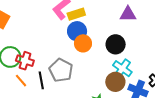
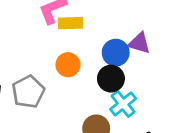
blue circle: (77, 31) -> (116, 53), moved
cyan cross: (122, 69) -> (123, 104), moved

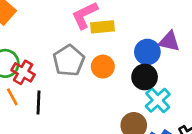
gray pentagon: (28, 92) -> (69, 61), moved

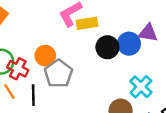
gray pentagon: (69, 61) -> (58, 74), moved
orange circle: (103, 67) -> (45, 56), moved
black circle: (145, 77) -> (107, 47), moved

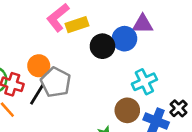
cyan cross: (141, 87) -> (144, 82), turned 30
black line: (33, 95) -> (37, 94), moved, turned 42

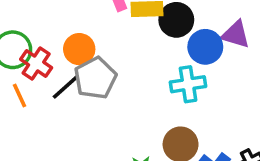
black circle: (102, 46) -> (176, 20), moved
cyan cross: (144, 82) -> (188, 84), moved

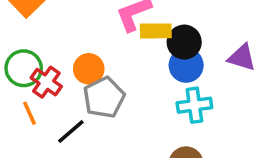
blue circle: (205, 47) -> (186, 65), moved
black line: (66, 87) -> (71, 131), moved

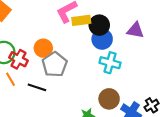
cyan cross: (194, 105) -> (110, 63), turned 30
black line: (71, 131) -> (37, 87), turned 66

